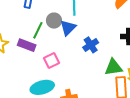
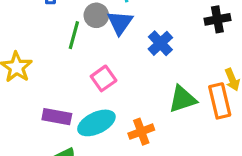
purple rectangle: (27, 45) -> (57, 117), moved
green triangle: (113, 67) -> (182, 99), moved

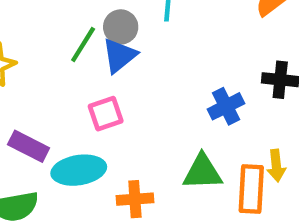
blue triangle: (120, 23) -> (119, 56), moved
blue cross: (160, 43) -> (226, 106), moved

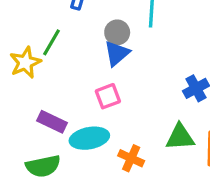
green line: (83, 44) -> (51, 42), moved
orange cross: (135, 199) -> (131, 158), turned 30

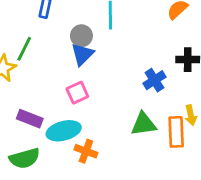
orange cross: (131, 158) -> (86, 151), moved

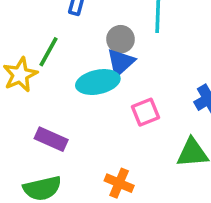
pink square: (77, 93) -> (146, 112), moved
cyan ellipse: (64, 131) -> (98, 82), moved

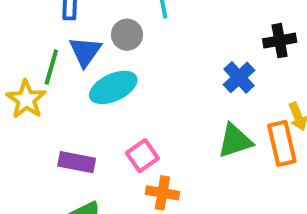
blue triangle: (121, 62) -> (85, 51), moved
pink square: (146, 112) -> (142, 156), moved

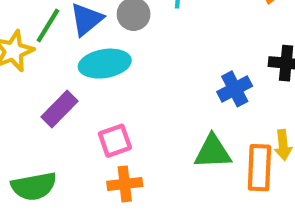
purple rectangle: (77, 162) -> (59, 109), moved, turned -72
orange cross: (162, 193) -> (125, 184), turned -32

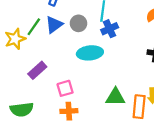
cyan ellipse: (105, 64) -> (90, 53), moved
blue cross: (235, 89) -> (110, 29), moved

